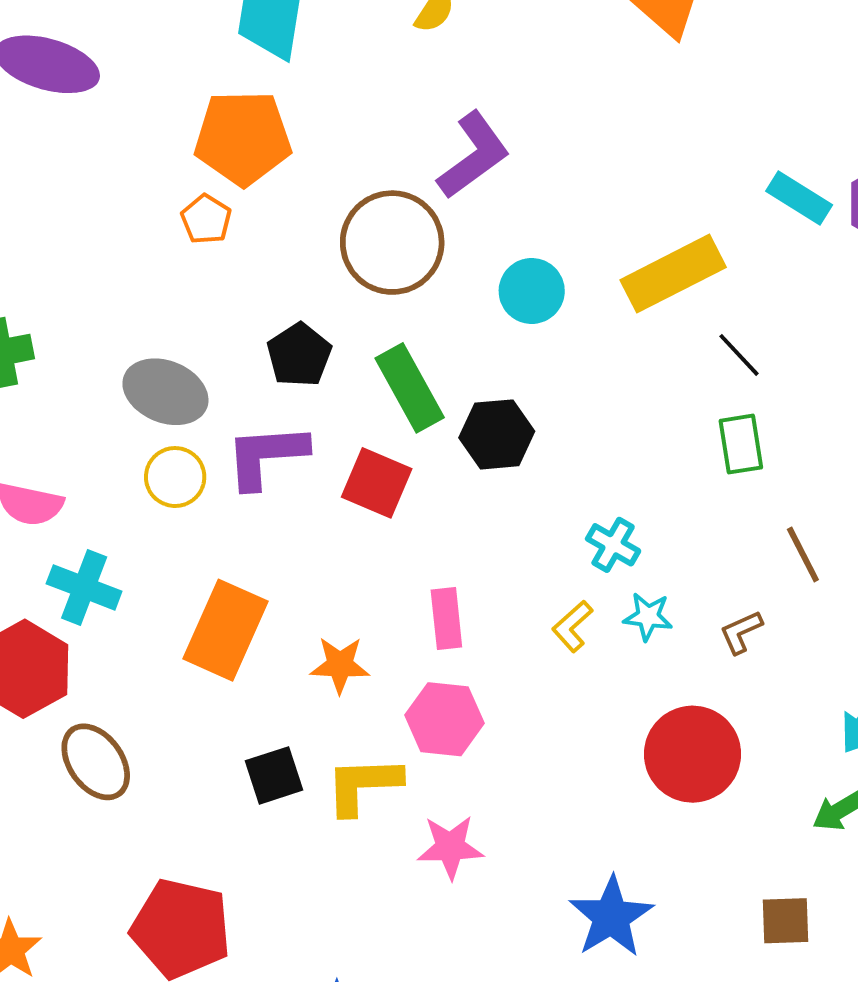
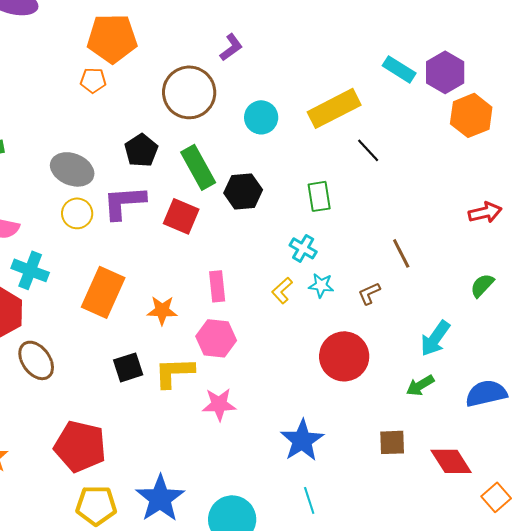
purple L-shape: (474, 155) -> (231, 47), size x0.6
orange pentagon: (206, 219) -> (93, 80), turned -30
green rectangle: (741, 444) -> (319, 196), moved

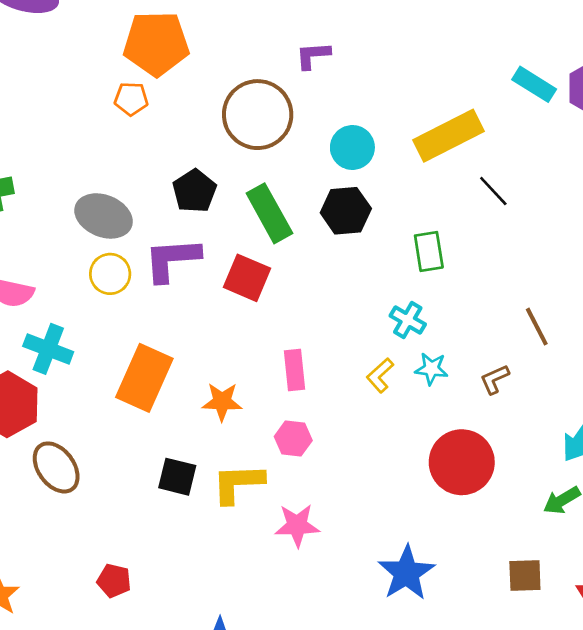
purple L-shape: (231, 47) -> (313, 55), turned -148
black hexagon: (243, 191) -> (346, 211), moved
pink hexagon: (216, 338) -> (293, 439), size x0.7
black square: (128, 367) -> (177, 477), turned 32
red pentagon: (80, 446) -> (114, 581), size x0.5

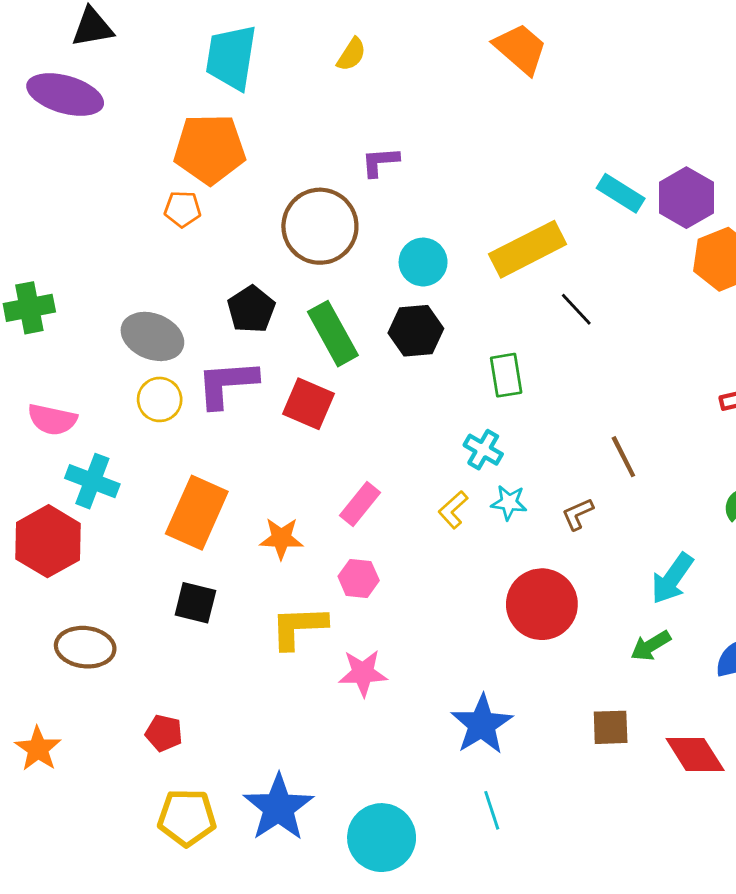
pink rectangle: (294, 370) -> (360, 504), turned 45
brown ellipse: (56, 467) -> (85, 647), moved, turned -48
black square: (177, 477) -> (195, 603), moved

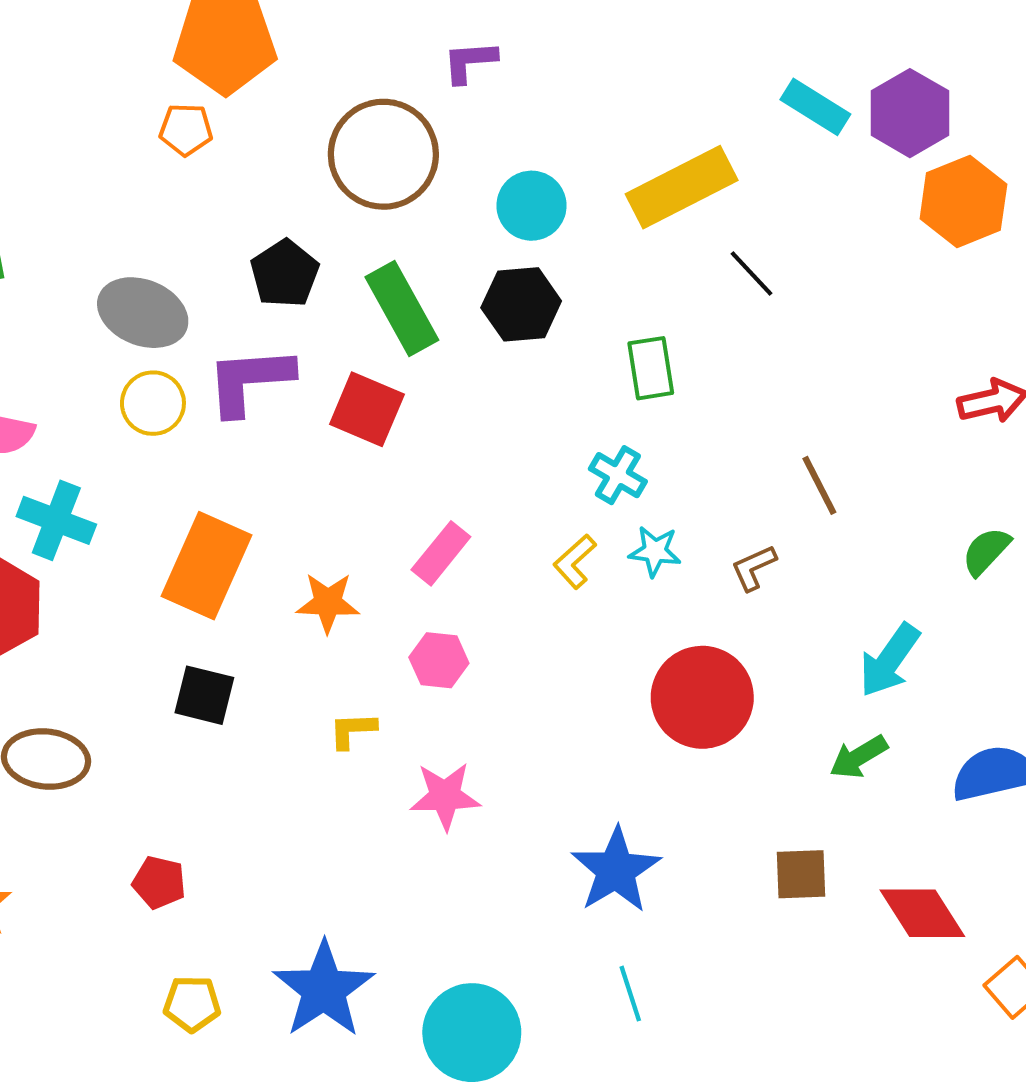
yellow L-shape: (298, 627) -> (353, 730), size x0.6
yellow pentagon: (187, 818) -> (192, 1004), size x0.7

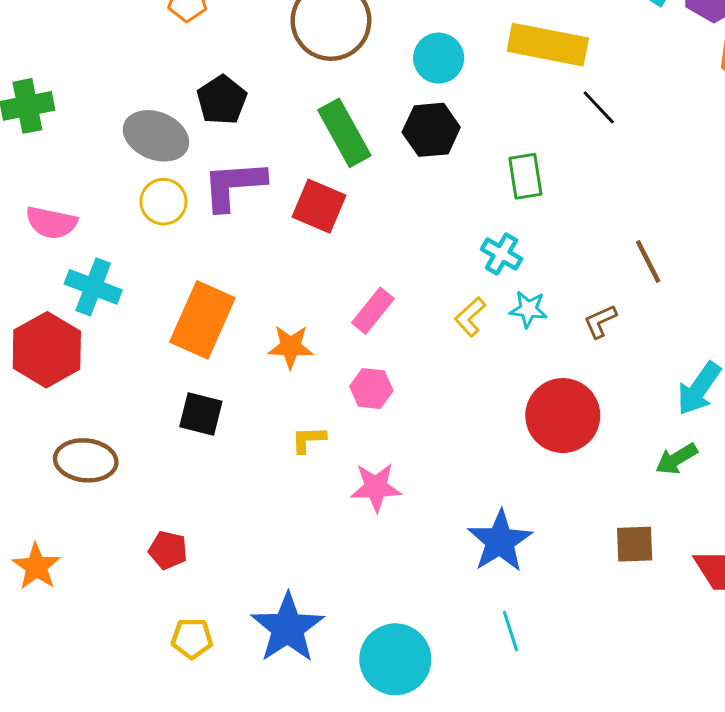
yellow rectangle: (682, 187) -> (548, 45), turned 38
black pentagon: (285, 274) -> (222, 100), moved

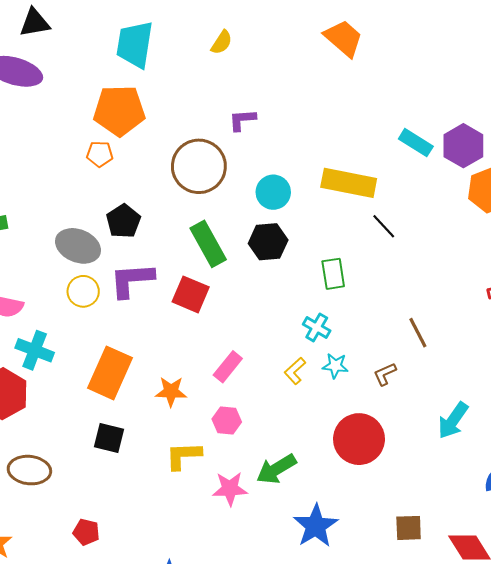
yellow L-shape: (309, 439) -> (183, 456), size x1.5
green arrow: (676, 459) -> (276, 469), moved, size x1.4

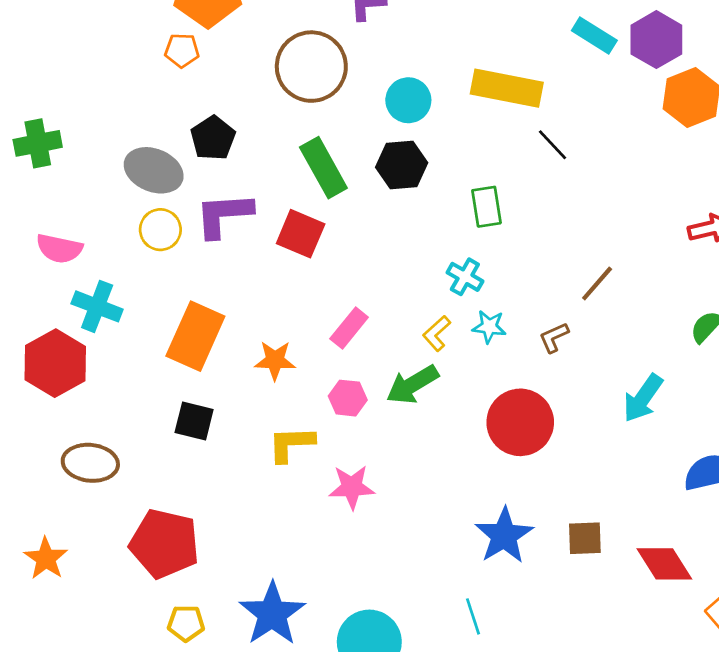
brown line: (418, 333) -> (597, 284), turned 68
green arrow: (276, 469) -> (412, 385), moved
blue star: (316, 526) -> (504, 536), moved
red pentagon: (86, 532) -> (164, 544), size x2.0

